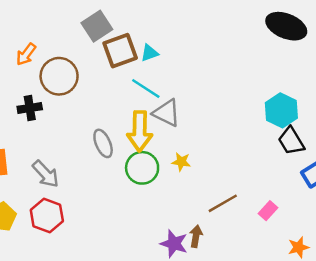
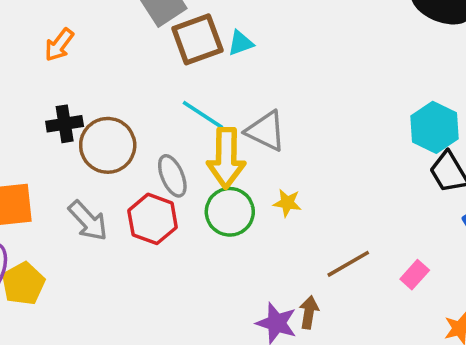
brown circle: (59, 76) -> (108, 145), moved
cyan line: (146, 88) -> (203, 115), moved
red hexagon: (47, 215) -> (153, 219), moved

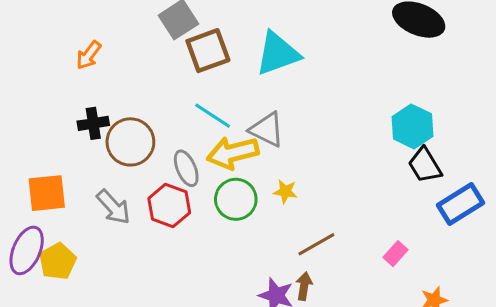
cyan triangle: (241, 43) -> (278, 54), moved, size x2.0
yellow arrow: (226, 158) -> (233, 153), turned 75
brown line: (348, 264) -> (316, 244), moved

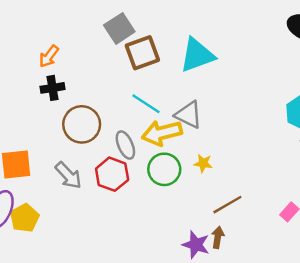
black cross: (93, 123) -> (53, 88), moved

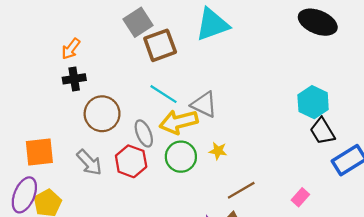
cyan triangle: (197, 55) -> (212, 24), moved

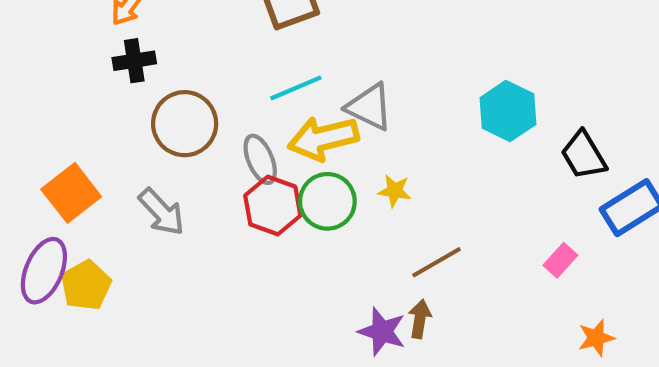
cyan line: (164, 94) -> (296, 88), turned -56
cyan hexagon: (313, 102) -> (508, 111), moved
orange square: (39, 152) -> (71, 193), turned -32
red hexagon: (131, 161) -> (273, 206), moved
pink rectangle: (300, 197) -> (560, 260), moved

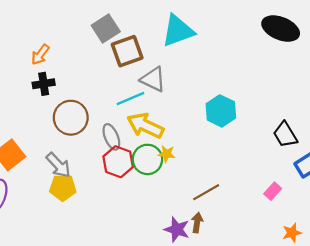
gray triangle: (369, 107) -> (153, 79), moved
cyan hexagon: (508, 111) -> (221, 111), moved
yellow arrow: (323, 138) -> (145, 126), turned 39
yellow star: (395, 191) -> (167, 154), moved
yellow pentagon: (86, 285) -> (63, 188), moved, turned 30

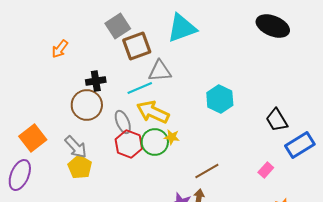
gray triangle: (153, 79) -> (160, 71), turned -30
black cross: (44, 84) -> (96, 81), moved
yellow pentagon: (63, 188) -> (80, 167), turned 30

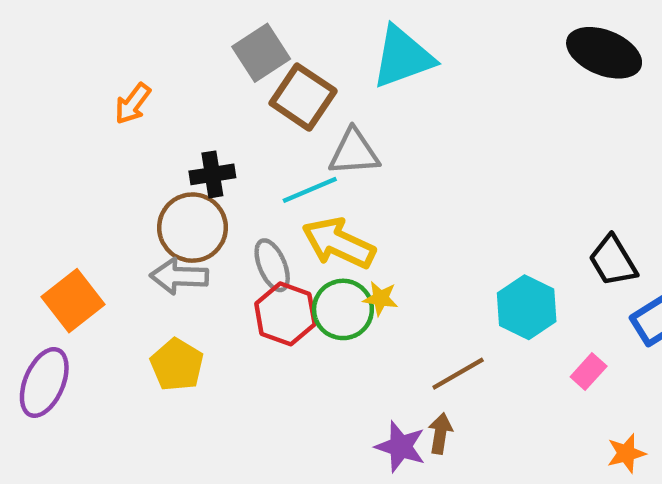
brown square: (137, 46) -> (303, 97), turned -36
cyan hexagon: (220, 99) -> (527, 307), moved
gray arrow: (76, 147) -> (179, 276), moved, turned 135

